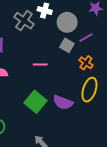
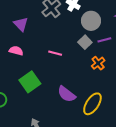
yellow ellipse: (89, 90) -> (92, 104), moved
green square: (36, 102) -> (30, 82), moved

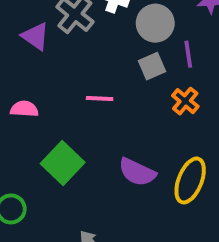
purple triangle: (21, 24) -> (35, 36), moved
purple line: (104, 40) -> (188, 54), turned -72
gray square: (85, 42) -> (152, 66), turned 32

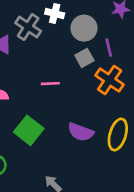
orange cross: (185, 101) -> (110, 80), size x1.5

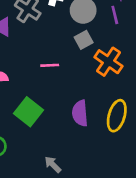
purple line: (109, 47) -> (115, 15), moved
purple semicircle: (81, 132) -> (80, 113), turned 65

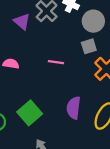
green square: (29, 112) -> (30, 113), moved

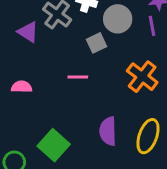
gray square: (89, 46) -> (97, 43), moved

